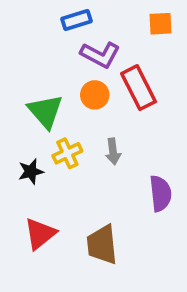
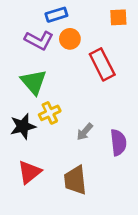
purple L-shape: (100, 55) -> (39, 40), moved
orange circle: (95, 95) -> (70, 39), moved
gray arrow: (113, 151) -> (85, 132), moved, turned 48
black star: (31, 172) -> (23, 126), size x1.4

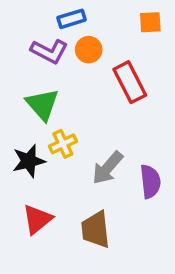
gray arrow: (85, 132) -> (108, 168), size x1.5

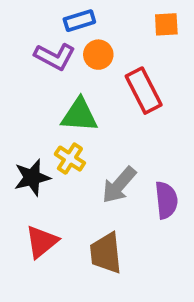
green triangle: (42, 104) -> (79, 115), moved, turned -45
yellow cross: (63, 144) -> (70, 159), turned -32

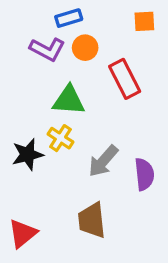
red triangle: (42, 242) -> (23, 233), moved

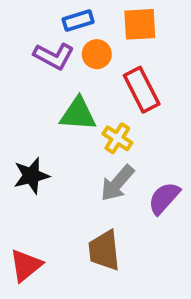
orange square: (144, 21) -> (140, 24), moved, size x1.4
yellow cross: (60, 138) -> (117, 138), moved
purple semicircle: (144, 174) -> (164, 198), turned -132

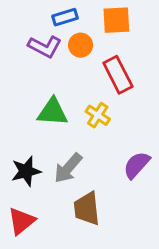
green triangle: (78, 114) -> (53, 112), moved
black star: (31, 176) -> (26, 171), moved
gray arrow: (117, 183) -> (68, 168), moved

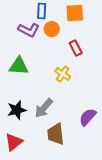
blue rectangle: (65, 17) -> (42, 11), turned -70
red rectangle: (118, 75) -> (76, 48), size x0.7
green triangle: (53, 112) -> (19, 66), moved
purple semicircle: (137, 165) -> (88, 117), moved

